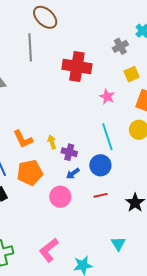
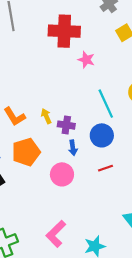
pink star: (107, 97) -> (86, 60), moved
blue arrow: (73, 173) -> (73, 148), turned -56

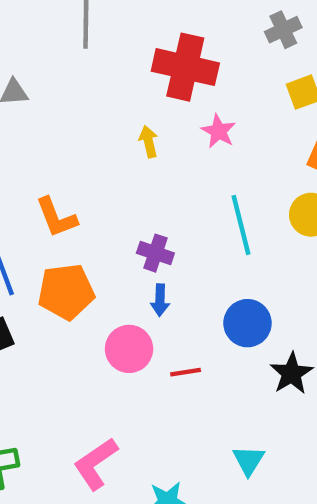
yellow arrow: (46, 116) -> (149, 142), moved
blue circle: (102, 135) -> (247, 323), moved
red line: (105, 168) -> (186, 372), moved

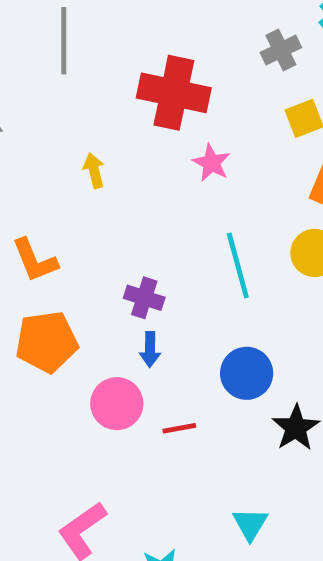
yellow arrow: (149, 142) -> (94, 171), moved

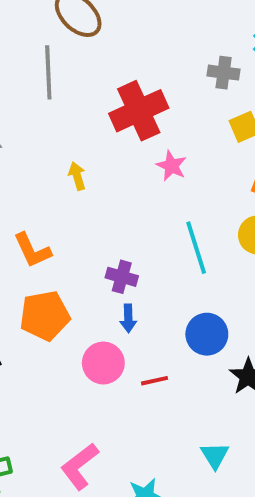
gray cross: (281, 50) -> (224, 73), turned 36
red cross: (174, 93) -> (139, 111), turned -34

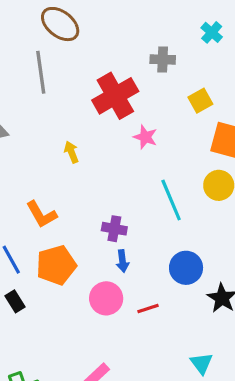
gray cross: (224, 73) -> (163, 59), moved

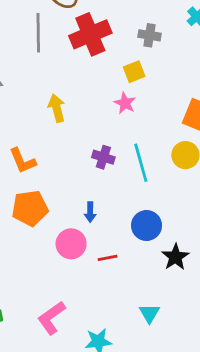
red cross: (115, 96) -> (90, 34), moved
yellow square: (200, 101) -> (134, 72), moved
yellow arrow: (71, 152) -> (57, 108), size x1.4
purple cross: (114, 229) -> (103, 157), moved

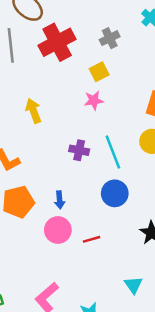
gray cross: (149, 35) -> (110, 38), turned -30
pink star: (125, 103) -> (94, 100), turned -30
blue arrow: (90, 212) -> (60, 200), moved
blue circle: (147, 225) -> (115, 193), moved

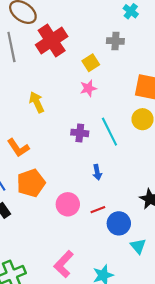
gray cross: (110, 38) -> (115, 41), moved, turned 35
blue circle: (115, 193) -> (119, 223), moved
blue arrow: (60, 200) -> (97, 172), moved

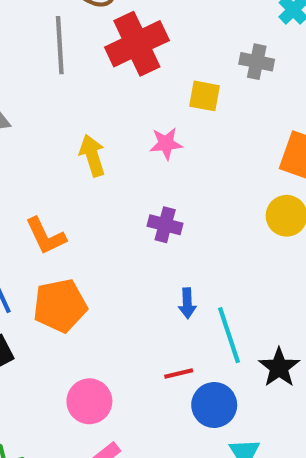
yellow square: (91, 63) -> (204, 96), turned 35
pink star: (88, 88) -> (166, 144), moved
cyan line: (109, 132) -> (229, 335), moved
pink circle: (68, 204) -> (89, 401), moved

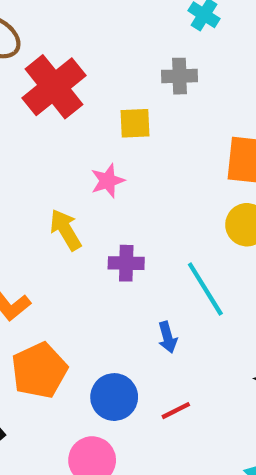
yellow arrow: (92, 156) -> (65, 230), moved
cyan line: (229, 335) -> (205, 289), moved
blue circle: (214, 405) -> (114, 397), moved

